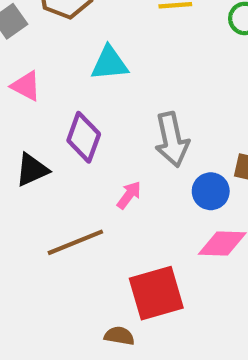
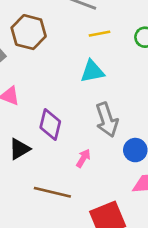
cyan triangle: (109, 63) -> (92, 71), moved
brown line: (75, 242) -> (52, 192), turned 42

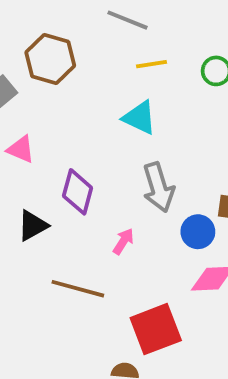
cyan triangle: (92, 71) -> (140, 118), turned 35

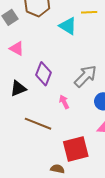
cyan triangle: (140, 118) -> (68, 26), moved
gray arrow: (158, 187) -> (85, 76), turned -125
pink arrow: (123, 241) -> (64, 102), turned -64

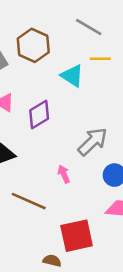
purple diamond: (43, 74) -> (39, 114), moved, turned 35

